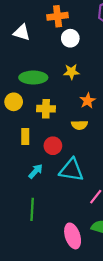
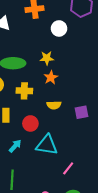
white circle: (70, 38) -> (59, 28), moved
orange star: (88, 101) -> (51, 78), moved

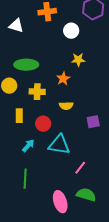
yellow star: (47, 58) -> (78, 60), moved
purple square: (81, 112) -> (93, 122), moved

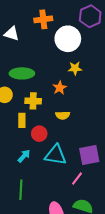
white circle: (71, 31) -> (68, 39), size x1.6
yellow rectangle: (19, 116) -> (22, 120), moved
purple square: (93, 122) -> (89, 155), moved, size x1.5

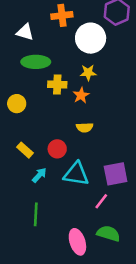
yellow star: (75, 68) -> (88, 73), moved
green ellipse: (22, 73) -> (36, 62), moved
yellow cross: (33, 101) -> (57, 85), moved
yellow rectangle: (22, 120) -> (25, 150), moved, turned -48

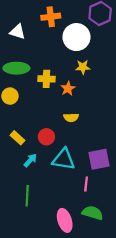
green ellipse: (36, 62) -> (16, 68), moved
yellow star: (88, 73) -> (83, 67), moved
pink line: (101, 201) -> (86, 184), turned -32

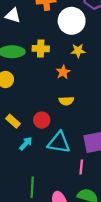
yellow cross: (46, 79) -> (41, 49), moved
green line: (27, 196) -> (32, 187), moved

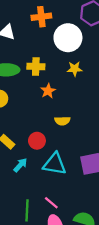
orange star: (63, 72) -> (48, 91), moved
pink line: (81, 167) -> (51, 203), moved, turned -56

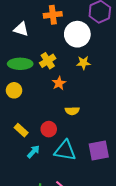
yellow cross: (36, 67) -> (48, 61), turned -35

